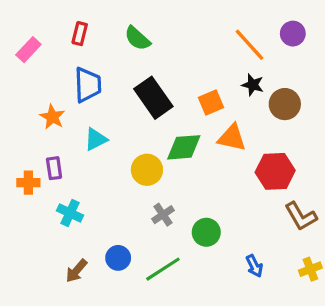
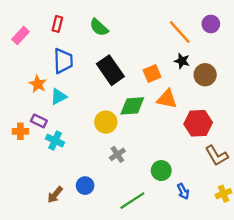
cyan triangle: (96, 139) -> (59, 97), moved
purple rectangle: (54, 168) -> (39, 121), turned -56
cyan cross: (70, 213) -> (55, 141), moved
green circle: (206, 232) -> (161, 171), moved
green line: (163, 269) -> (132, 201), moved

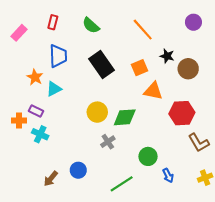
orange line: (180, 32) -> (143, 30), moved
green diamond: (132, 106) -> (125, 117), moved
cyan cross: (55, 141) -> (40, 134), moved

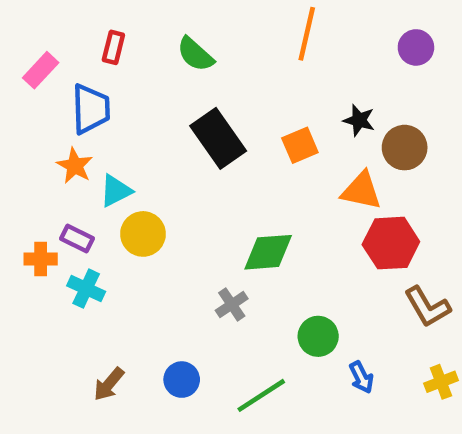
orange line: (143, 30) -> (307, 34), moved, turned 55
blue trapezoid: (58, 56) -> (91, 109), moved
orange triangle: (153, 91) -> (361, 191), moved
yellow circle: (97, 112) -> (143, 234), moved
blue circle: (78, 170) -> (182, 380), moved

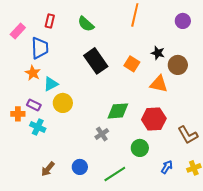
orange square: (300, 145) -> (132, 64), turned -35
red hexagon: (391, 243) -> (154, 119), moved
blue arrow: (361, 377) -> (167, 167), moved, turned -120

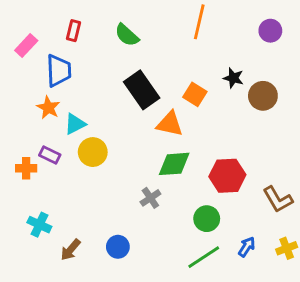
orange triangle: (159, 84) -> (170, 124), moved
cyan cross: (38, 127) -> (39, 225), moved
green line: (115, 174) -> (204, 257), moved

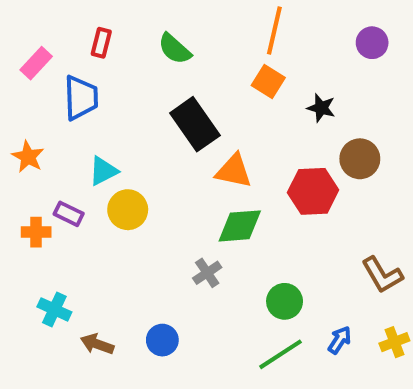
orange square: (195, 94) -> (268, 81), moved
brown circle: (263, 96) -> (360, 159), moved
orange star: (48, 108) -> (28, 157), moved
red hexagon: (227, 176) -> (313, 191), moved
brown arrow: (71, 250) -> (97, 344), turned 70

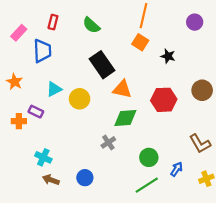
brown circle: (360, 159) -> (202, 90), moved
yellow circle: (128, 210) -> (80, 99), moved
cyan cross: (54, 309) -> (43, 157), moved
blue arrow: (339, 340) -> (177, 169), moved

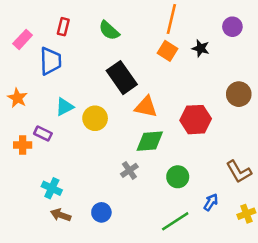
black star: (168, 56) -> (201, 48), moved
brown circle: (202, 90) -> (239, 94), moved
green circle: (149, 157) -> (178, 177), moved

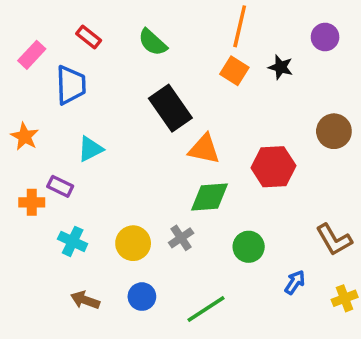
red rectangle: (63, 27) -> (89, 37), turned -66
yellow circle: (95, 118) -> (133, 243), moved
cyan cross: (52, 188) -> (73, 241), moved
green line: (175, 221) -> (206, 309), moved

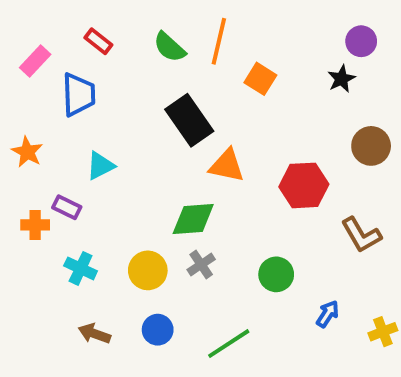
orange line: (240, 26) -> (219, 41), moved
black star: (281, 67) -> (341, 79), moved, turned 30
green diamond: (209, 197) -> (193, 219), moved
brown L-shape: (334, 240) -> (361, 235), moved

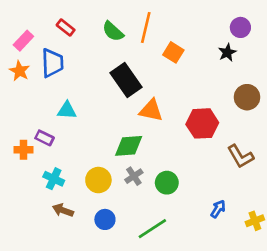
orange star: (27, 152) -> (19, 71), moved
cyan triangle: (100, 166) -> (67, 110), turned 30
green circle: (276, 274) -> (167, 183), moved
brown arrow: (94, 334) -> (63, 210), moved

